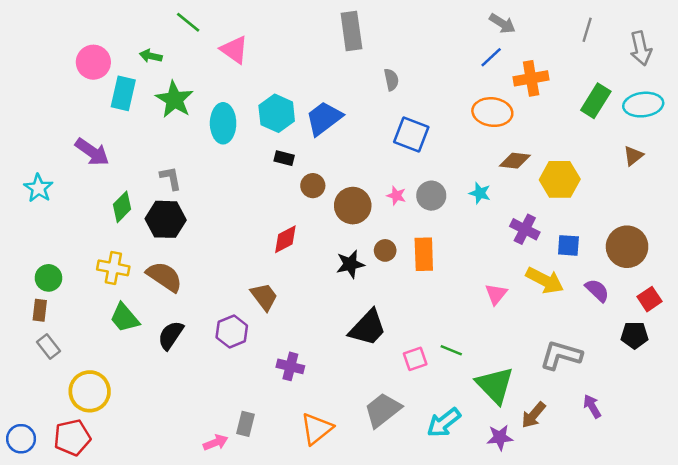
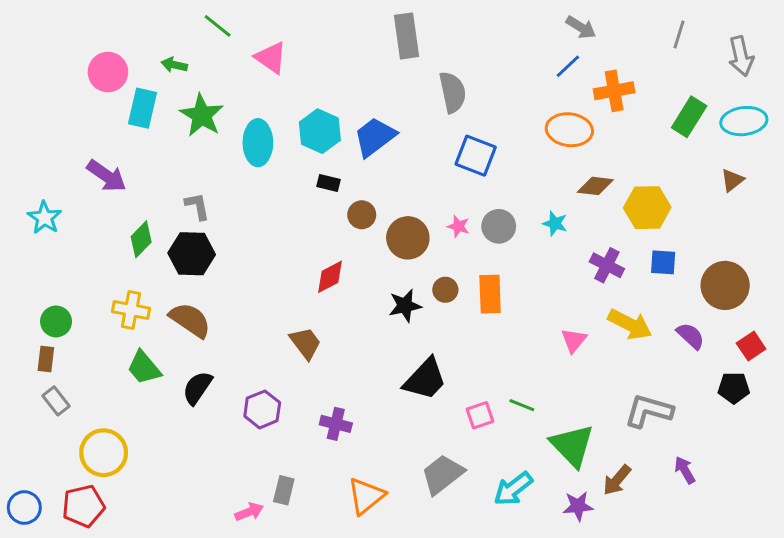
gray semicircle: (391, 80) -> (453, 92), size x1.6
blue square: (568, 245) -> (663, 262), moved
purple hexagon: (232, 332) -> (262, 409), moved

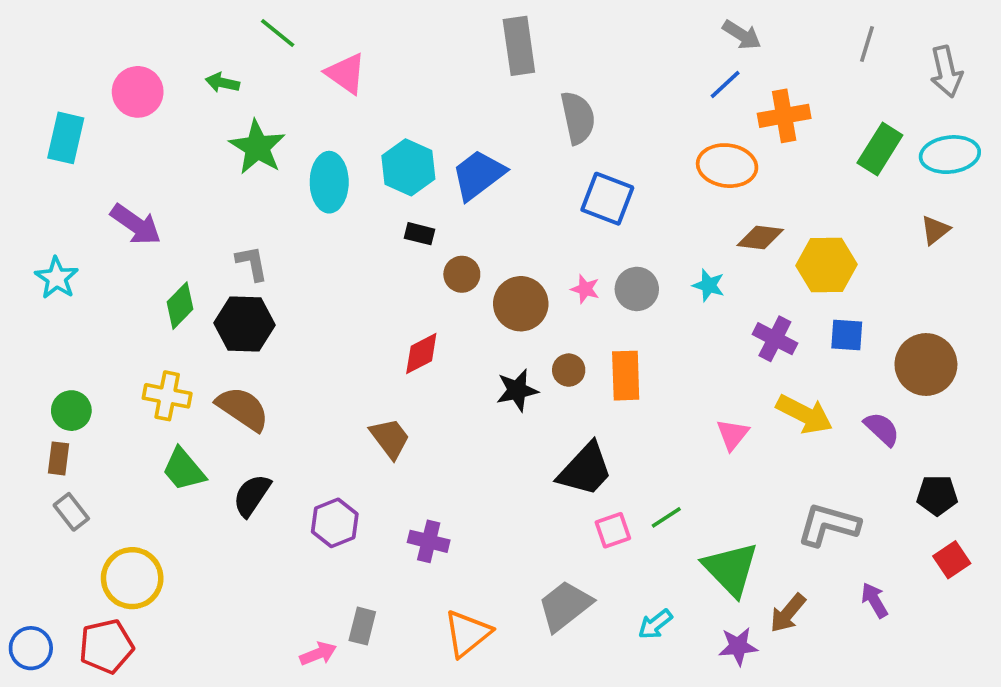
cyan rectangle: (143, 108) -> (66, 138), moved
red square: (751, 346) -> (952, 560), moved
black trapezoid: (425, 379) -> (585, 469), moved
green line: (522, 405) -> (666, 517), turned -55
cyan arrow: (513, 489) -> (655, 624), size x0.7

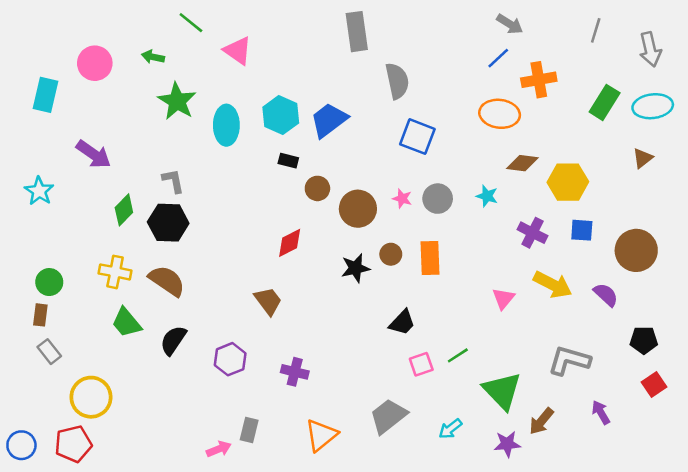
black trapezoid: (585, 469) -> (402, 323), size x0.7

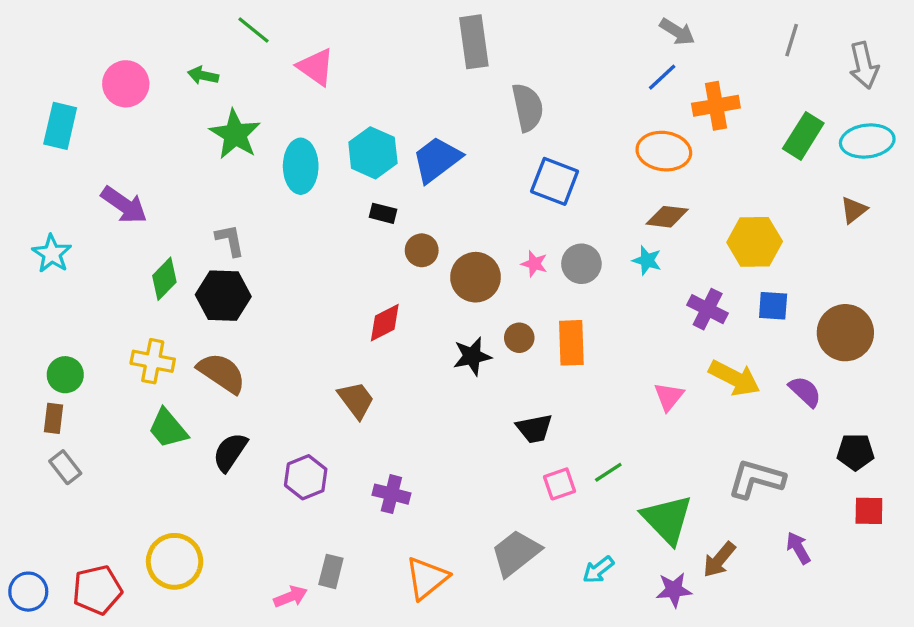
brown diamond: (522, 163) -> (667, 217), moved
black trapezoid: (402, 323) -> (534, 429), turned 36
red square: (654, 385) -> (869, 511), turned 35
yellow circle: (91, 397) -> (175, 561), moved

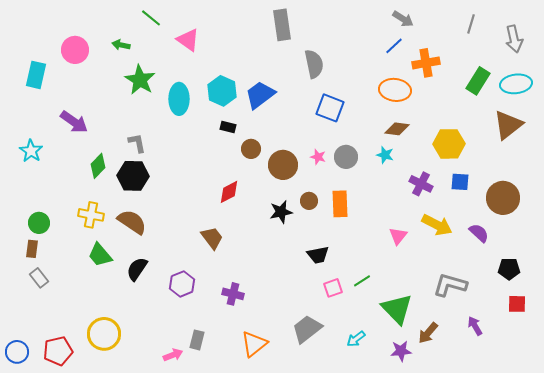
brown triangle: (854, 210) -> (508, 125), size x1.8

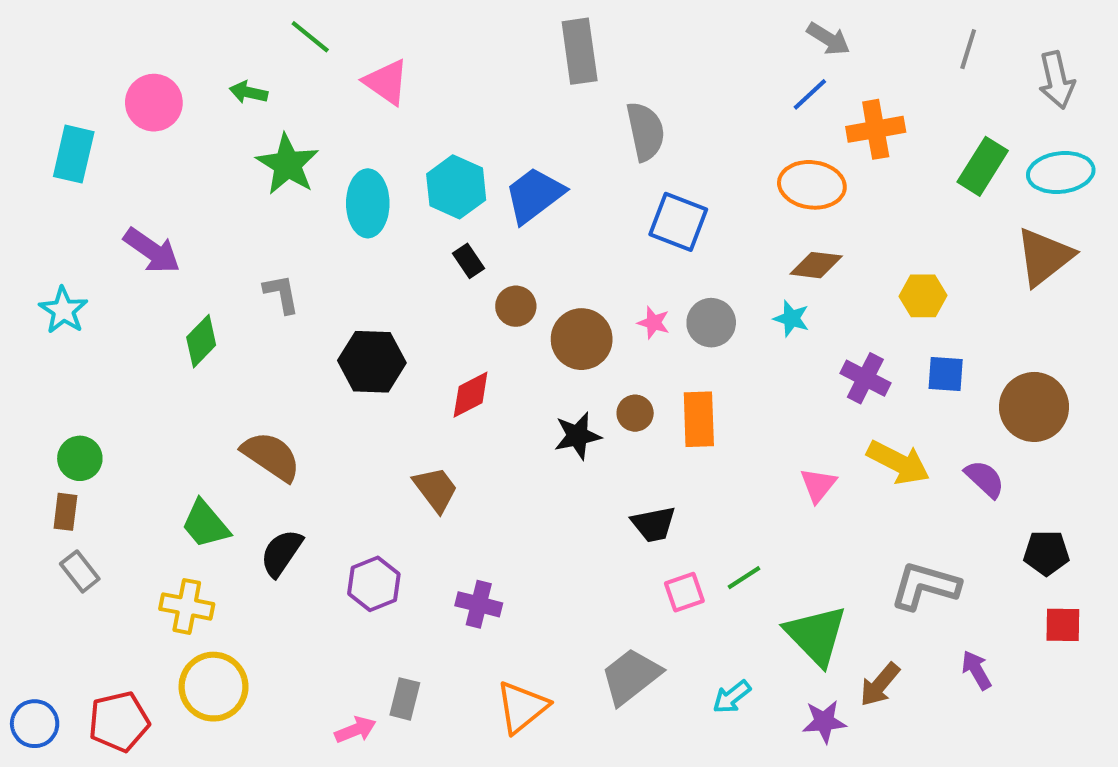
black rectangle: (228, 127) -> (469, 261), turned 42
yellow hexagon: (449, 144) -> (923, 296), size x0.7
black hexagon: (133, 176) -> (372, 362), moved
yellow cross: (91, 215) -> (187, 606), moved

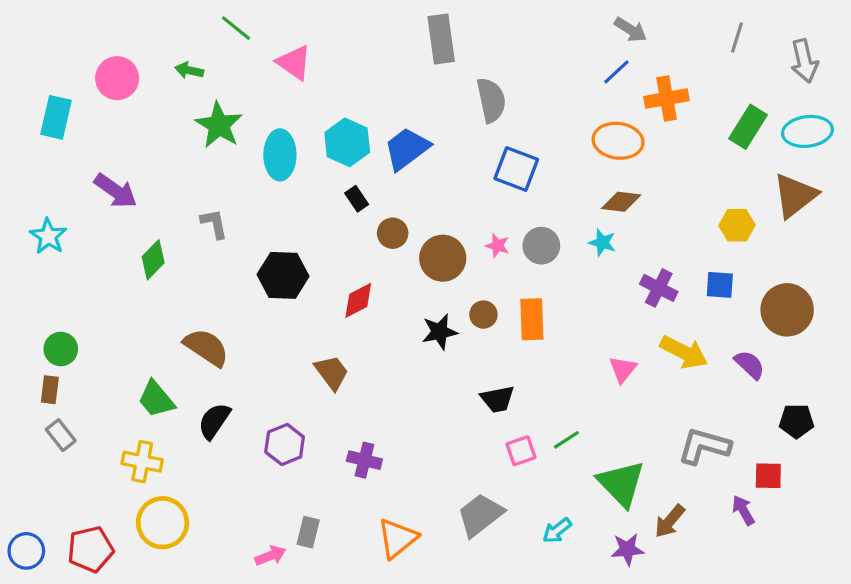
yellow hexagon: (923, 296) -> (737, 225), moved
red square: (1063, 625) -> (768, 476), moved

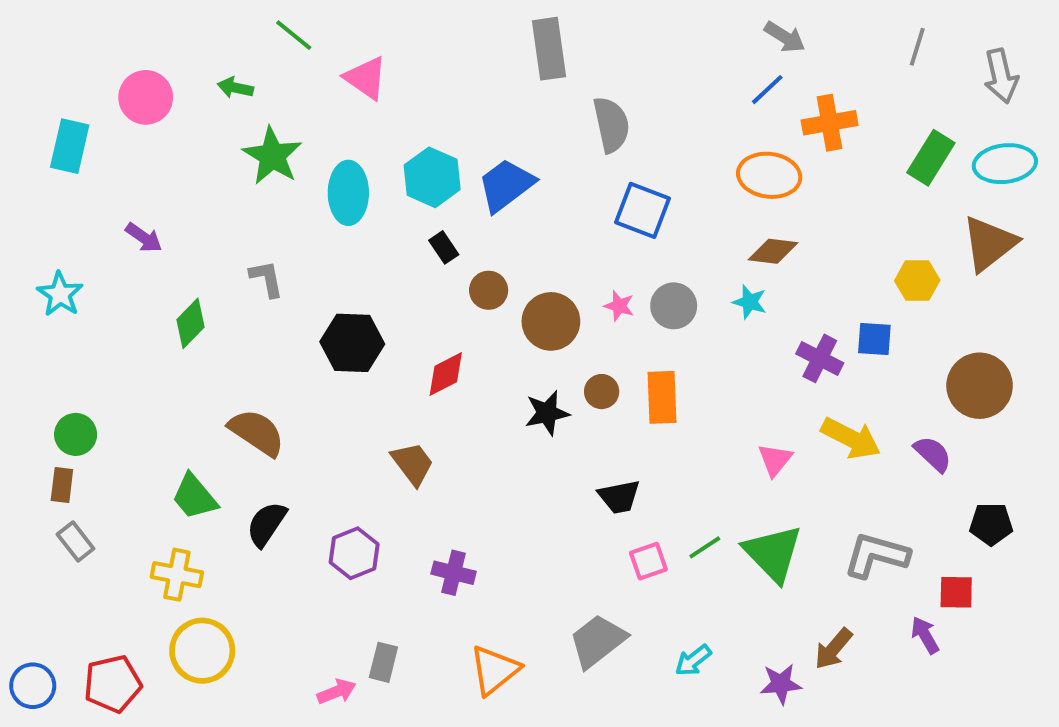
purple arrow: (116, 191) -> (144, 238), size x0.7
blue square: (720, 285) -> (874, 339), moved
green triangle: (621, 484) -> (773, 553), moved

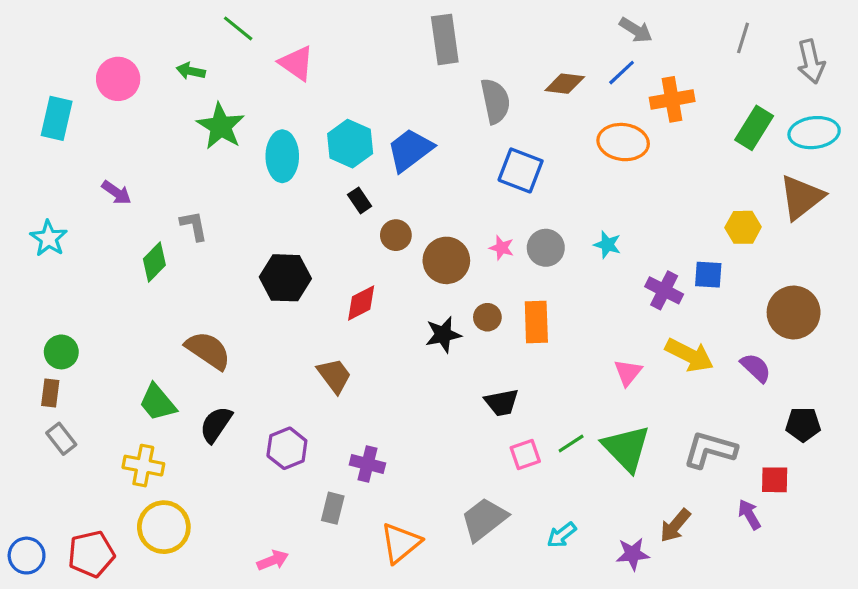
brown diamond: (773, 251) -> (565, 84), moved
gray L-shape: (266, 279) -> (194, 226), moved
gray rectangle: (383, 662) -> (333, 508), moved

